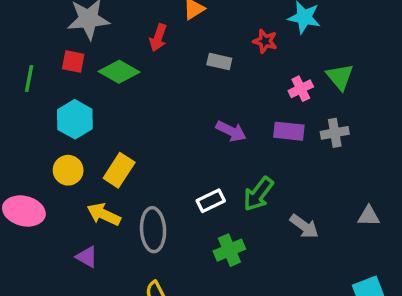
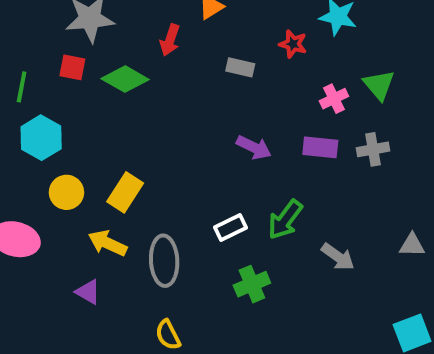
cyan hexagon: (75, 119) -> (41, 138), moved

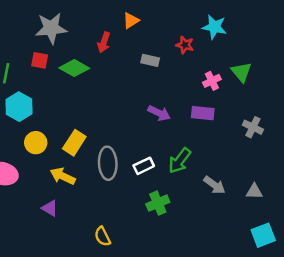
gray cross: (373, 149) -> (253, 127), moved, turned 36
gray triangle: (412, 245) -> (254, 191), moved
gray ellipse: (164, 261) -> (108, 163), moved

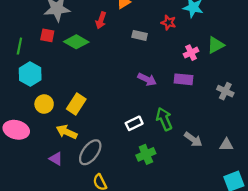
green triangle: (241, 72) -> (216, 45), turned 42
green arrow: (180, 161) -> (164, 119), turned 120
gray ellipse: (108, 163) -> (90, 152), moved, turned 40

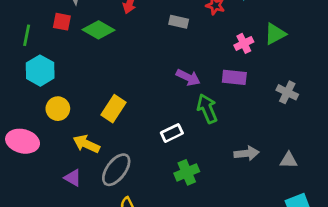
yellow rectangle: (76, 104) -> (113, 109), moved
green arrow: (164, 119) -> (207, 109), moved
gray arrow: (193, 139) -> (247, 153), turned -42

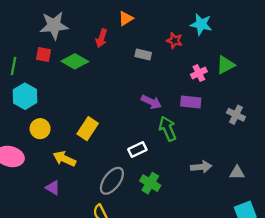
gray ellipse: (116, 170) -> (112, 181), moved
green cross: (187, 172) -> (150, 183), turned -36

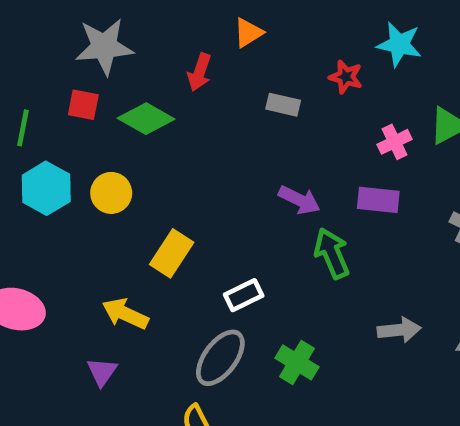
yellow circle: (40, 129) -> (111, 193), moved
white rectangle: (137, 150) -> (244, 295), moved
purple triangle: (53, 188) -> (102, 372), turned 35

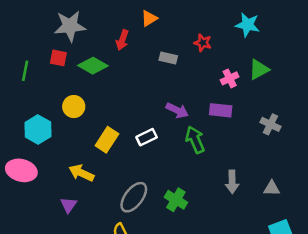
cyan star: (399, 44) -> (247, 25), moved
cyan hexagon: (46, 188) -> (38, 130), moved
white rectangle: (244, 295) -> (147, 137), moved
gray arrow: (399, 330) -> (232, 182), turned 95

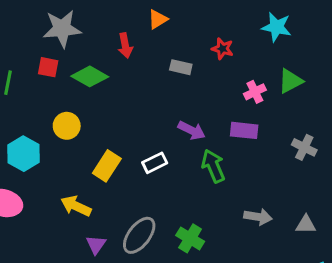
red arrow: (122, 40) -> (125, 46), turned -30
gray arrow: (232, 182) -> (258, 217), turned -80
purple triangle: (69, 205) -> (96, 245), moved

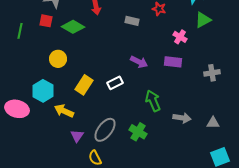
green triangle: (290, 81) -> (203, 20), moved
pink cross: (255, 92) -> (180, 37), turned -32
gray cross: (304, 147) -> (212, 73), turned -35
cyan hexagon: (23, 154) -> (43, 91), moved
green arrow: (213, 166) -> (153, 101), moved

